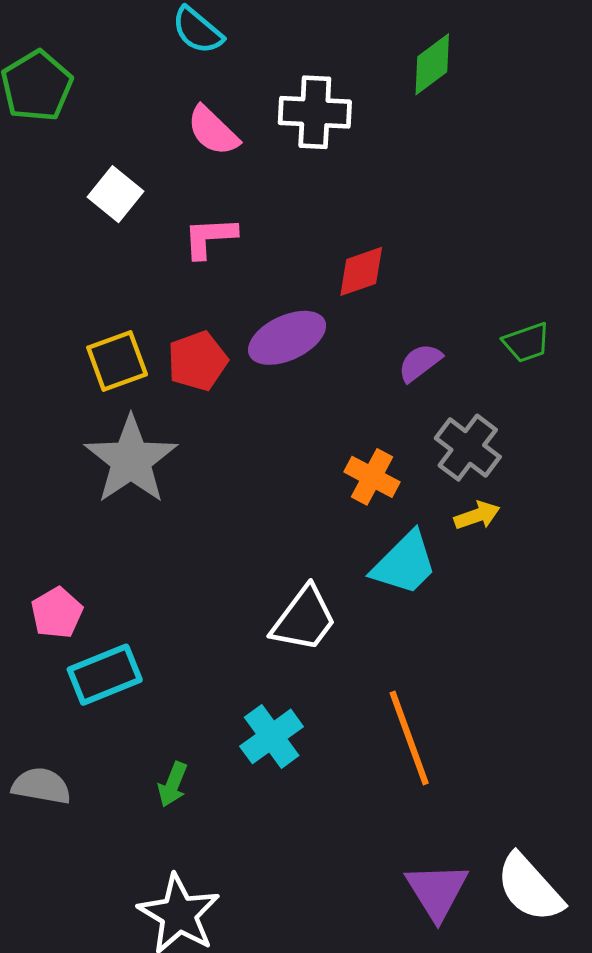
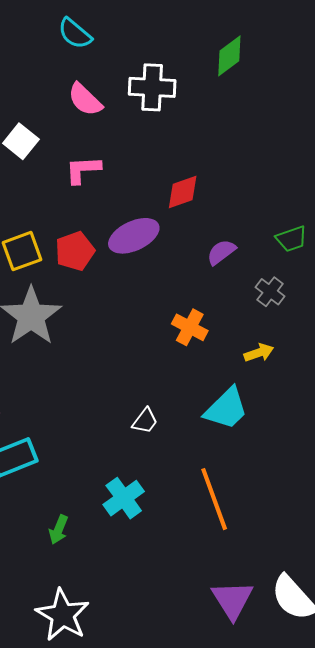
gray cross: (468, 448) -> (270, 292), moved, size x0.7
cyan trapezoid: (404, 563) -> (226, 409), moved
white trapezoid: (304, 619) -> (145, 421), size x0.6

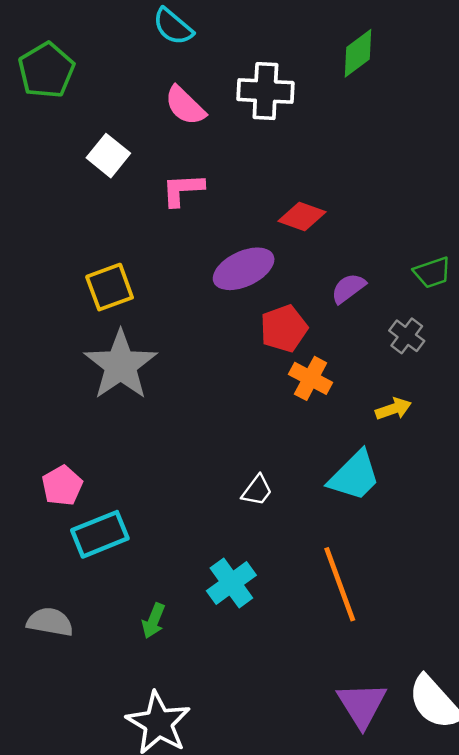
red diamond: (183, 192) -> (302, 216), turned 39
red pentagon: (75, 251) -> (284, 328), moved

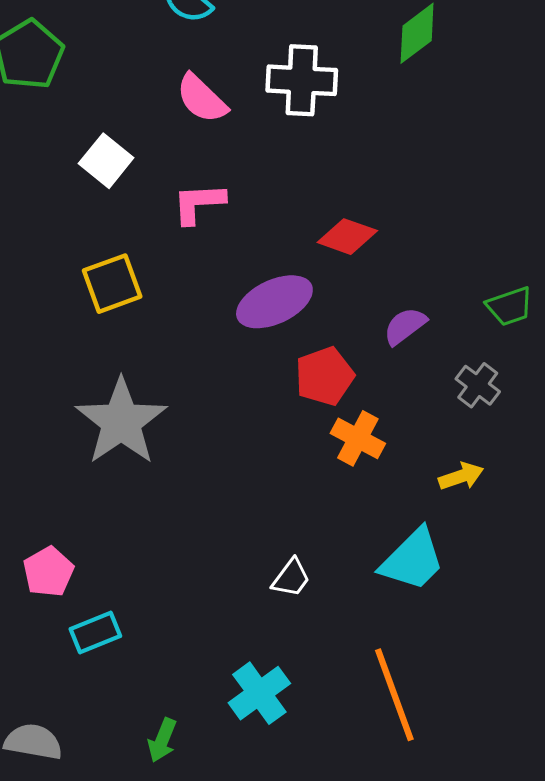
yellow square: (110, 287) -> (112, 284), moved
cyan rectangle: (100, 534) -> (95, 633), size x0.7

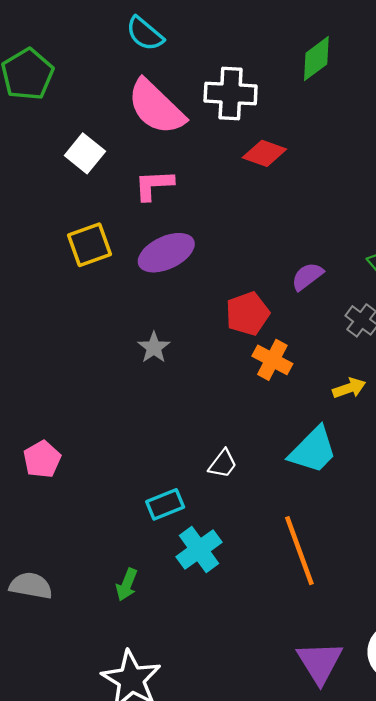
pink semicircle: (202, 99) -> (156, 107), size x1.5
red diamond: (347, 237) -> (264, 153), moved
purple ellipse: (274, 302) -> (166, 253), moved
gray star: (121, 422) -> (154, 347), moved, size x0.5
cyan rectangle: (95, 633) -> (165, 504), moved

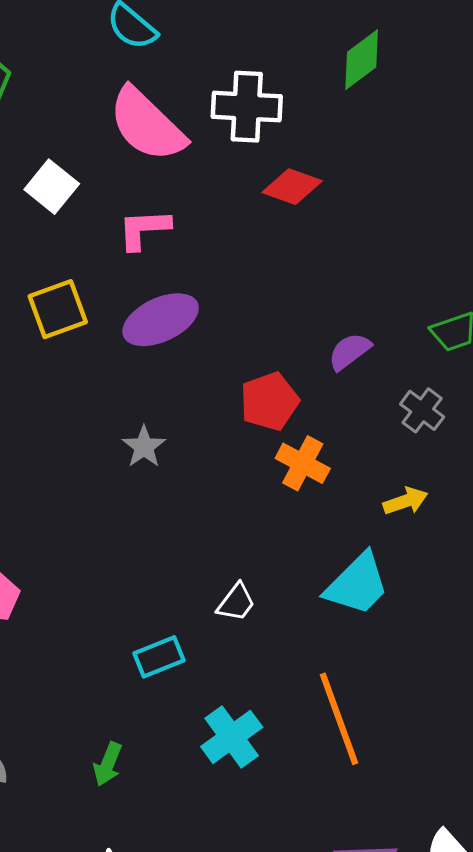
cyan cross: (199, 550) -> (232, 737), moved

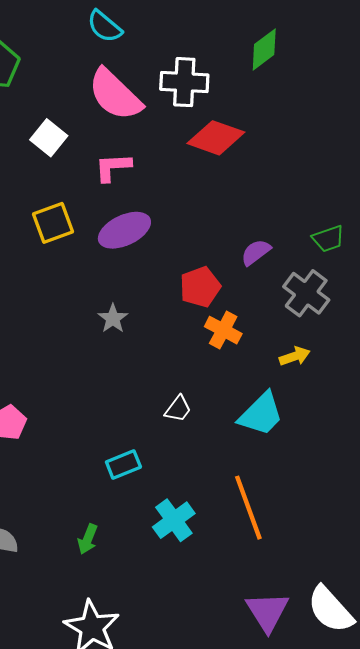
red diamond: (292, 187) -> (216, 138), size x1.4
gray cross: (422, 410) -> (306, 293), size x1.5
white trapezoid: (236, 602) -> (178, 409), moved

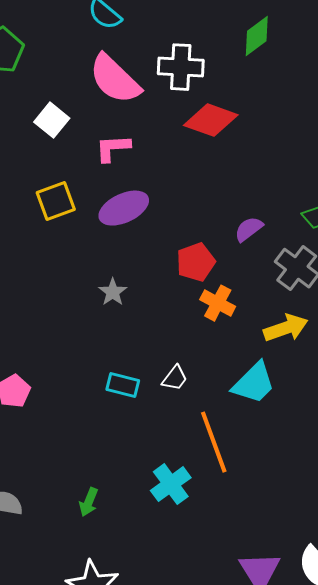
yellow arrow: (295, 356) -> (286, 328), size x1.5
cyan rectangle: (123, 465) -> (123, 385), moved, turned 36
orange line: (248, 508) -> (214, 442), moved

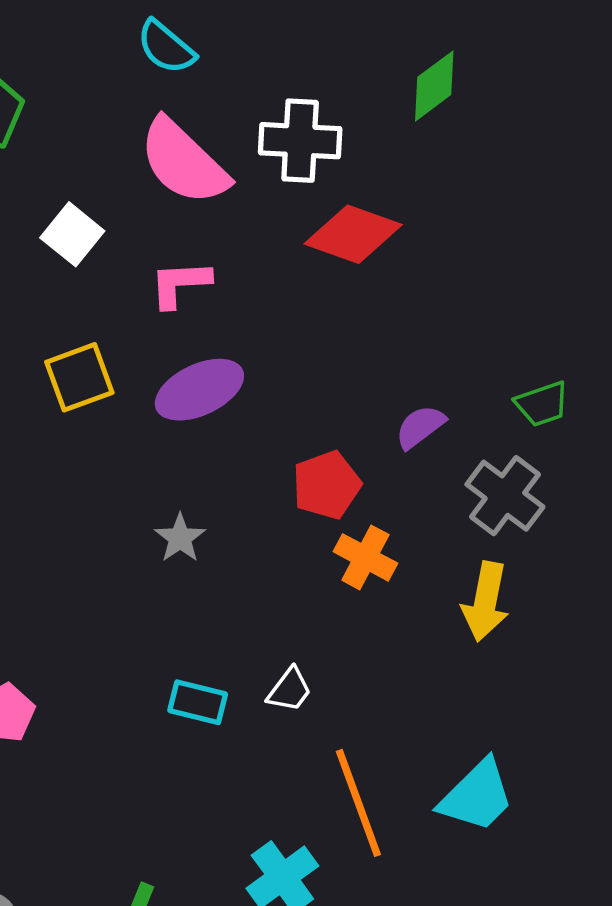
yellow arrow: (286, 328) -> (486, 602), turned 120
cyan trapezoid: (254, 383) -> (477, 796), moved

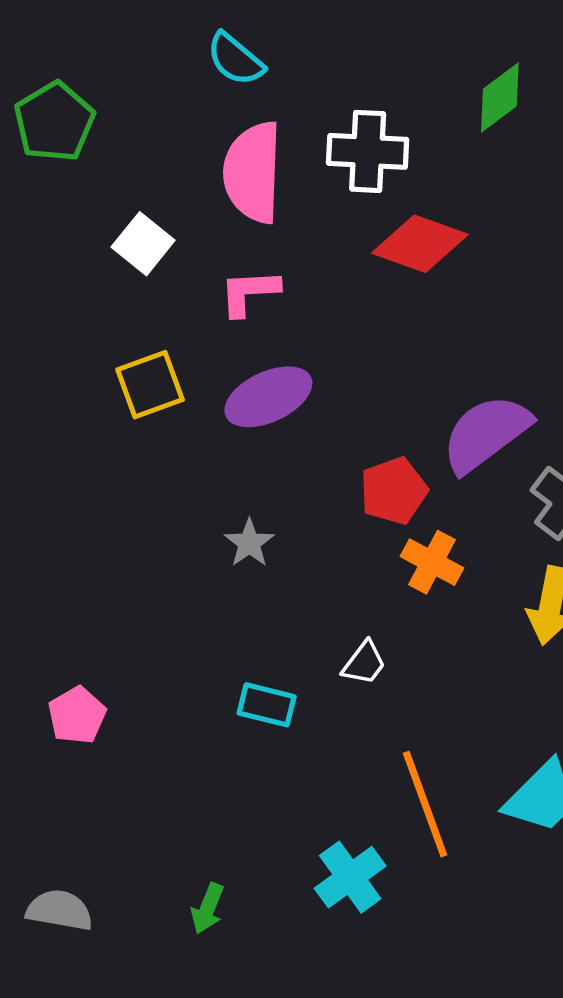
pink semicircle: (184, 162) -> (253, 172), turned 48
purple semicircle: (420, 427) -> (486, 433), size x1.8
white trapezoid: (290, 690) -> (364, 663), moved

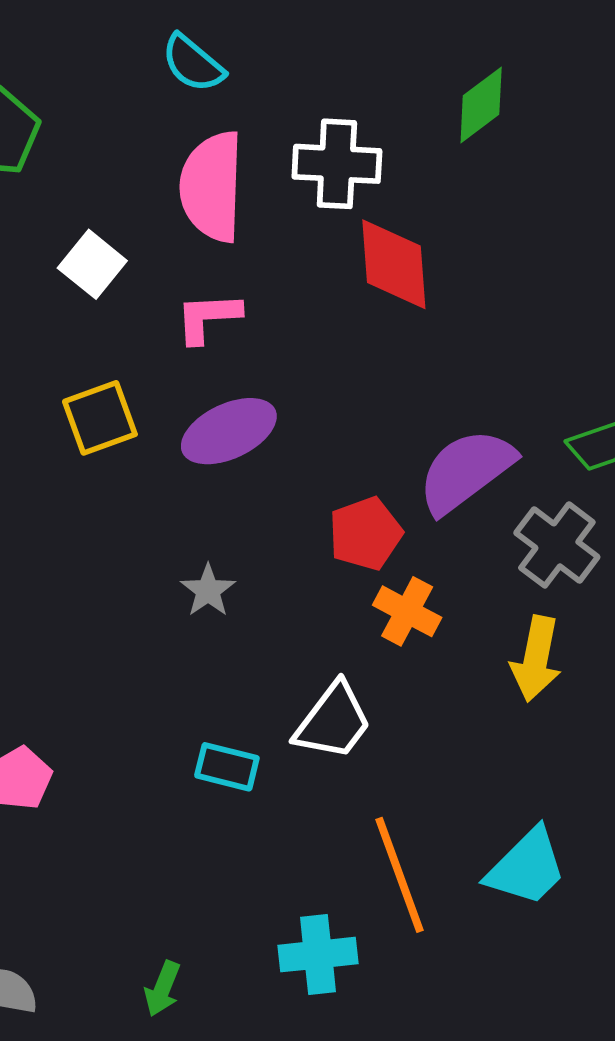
red diamond: (420, 244) -> (394, 264), turned 66
white trapezoid: (364, 663) -> (333, 721), size x1.6
cyan cross: (350, 877) -> (318, 955), turned 30

